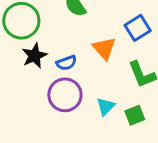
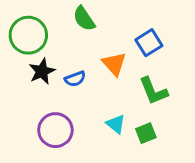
purple circle: (65, 95) -> (55, 130), moved
cyan triangle: (106, 106) -> (116, 124), turned -36

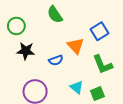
green circle: (28, 35) -> (16, 26), size x0.7
black star: (42, 71) -> (26, 51), turned 30
blue semicircle: (75, 79) -> (56, 60), moved

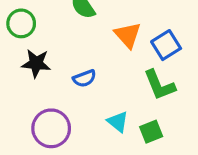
blue square: (100, 31) -> (166, 45), moved
orange triangle: (76, 46) -> (128, 35), moved

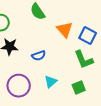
blue square: (166, 45) -> (88, 36), turned -30
cyan triangle: (118, 122) -> (51, 82), moved, turned 40

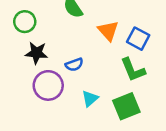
purple circle: (19, 86) -> (48, 85), moved
green square: (79, 88) -> (126, 106), size x1.5

